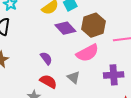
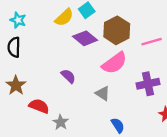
red semicircle: (48, 81) -> (39, 106), moved

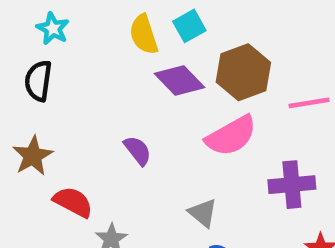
yellow semicircle: (64, 17) -> (144, 34), turned 108
gray triangle: (103, 93) -> (203, 213), moved

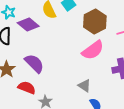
purple diamond: (180, 80) -> (28, 24), moved
purple semicircle: (138, 150) -> (34, 63), moved, size x1.5

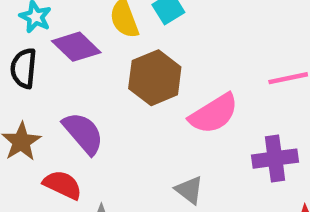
brown hexagon: (95, 22) -> (155, 78), moved

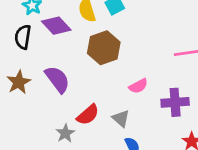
pink semicircle: (214, 114) -> (138, 86), moved, size x0.6
red semicircle: (63, 185) -> (88, 115), moved, turned 110

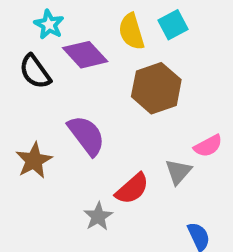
black semicircle: (23, 37) -> (35, 72), turned -45
brown star: (19, 82) -> (34, 160), moved
gray triangle: (121, 118) -> (178, 172), moved, turned 30

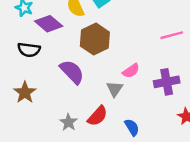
black semicircle: (35, 72) -> (29, 50), moved, turned -40
purple semicircle: (86, 135) -> (72, 72), moved
red semicircle: (132, 189) -> (98, 116), moved

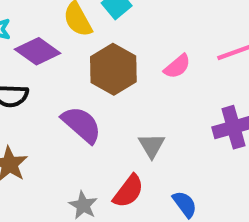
pink semicircle: (131, 71) -> (177, 66), moved

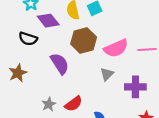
pink semicircle: (177, 66) -> (116, 48), size x1.6
gray triangle: (152, 146) -> (107, 74), moved

